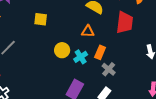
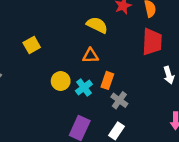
yellow square: (41, 19) -> (32, 45), turned -32
red trapezoid: (125, 22) -> (152, 42), moved

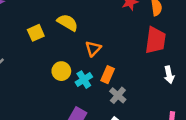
yellow semicircle: (97, 25) -> (68, 23), moved
orange triangle: (90, 56) -> (93, 49), turned -49

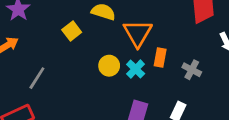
orange triangle: (93, 49) -> (138, 33), size x1.6
gray cross: (118, 95) -> (192, 70), moved

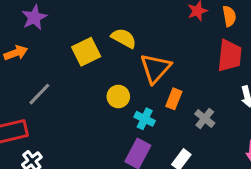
yellow square: (72, 31) -> (86, 52), size x1.4
cyan cross: (136, 69) -> (145, 119), moved, turned -30

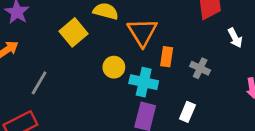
cyan cross: (145, 119) -> (144, 82), size x1.4

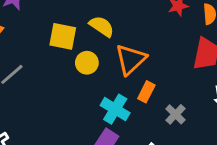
yellow square: (74, 32) -> (63, 36), turned 32
yellow circle: (114, 67) -> (87, 63), moved

